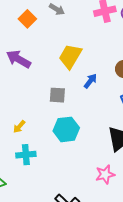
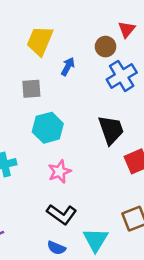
pink star: (105, 174) -> (59, 172), moved

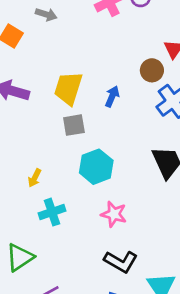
yellow trapezoid: (40, 41) -> (68, 88), moved
pink star: (59, 172) -> (114, 214), turned -30

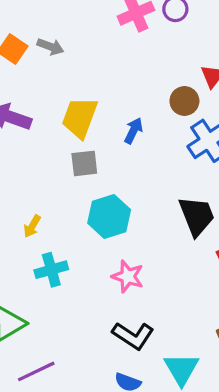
gray arrow: (46, 14) -> (50, 47), moved

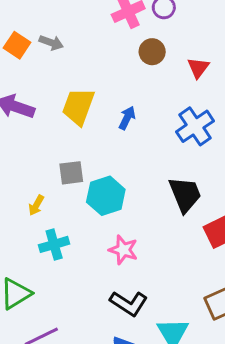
brown circle: (184, 101) -> (152, 52), moved
gray square: (84, 163) -> (71, 173), moved

